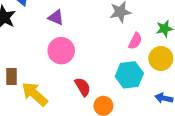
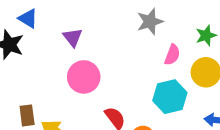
purple triangle: (56, 17) -> (73, 37), turned 35

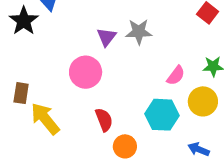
gray star: (150, 22) -> (139, 32), moved
purple triangle: (73, 37) -> (106, 37), moved

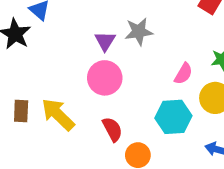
pink circle: (86, 72) -> (105, 78), moved
yellow arrow: (45, 119) -> (58, 114), moved

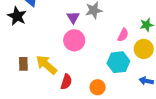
red semicircle: (112, 129) -> (66, 82), moved, turned 49

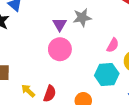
yellow arrow: (46, 65) -> (28, 91), moved, size x0.6

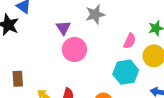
purple triangle: (60, 24) -> (63, 28), moved

